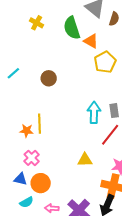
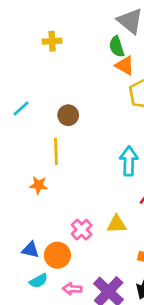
yellow cross: (37, 23) -> (52, 41), turned -32
green semicircle: (72, 28) -> (117, 47), moved, size x0.7
yellow line: (40, 124) -> (56, 152), moved
pink cross: (32, 158) -> (82, 230), moved

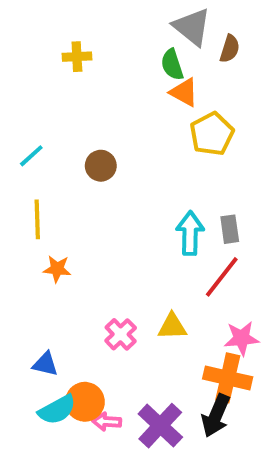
yellow line: (56, 152) -> (37, 219), moved
orange circle: (57, 255) -> (85, 402), moved
cyan semicircle: (39, 281) -> (57, 410), size x1.4

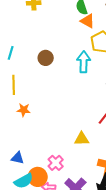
cyan line: (31, 156) -> (11, 53), turned -32
cyan arrow: (190, 233) -> (84, 62), moved
pink cross: (121, 334) -> (56, 163), moved

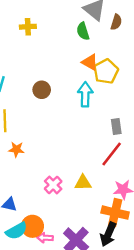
orange triangle: (88, 21) -> (90, 62), moved
pink cross: (56, 163) -> (53, 185), moved

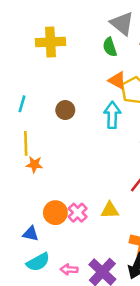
yellow cross: (28, 27) -> (50, 42), size x1.6
orange star: (16, 149) -> (34, 164), moved
orange circle: (32, 226) -> (55, 213), moved

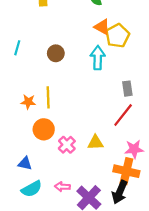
yellow line: (26, 143) -> (48, 97), moved
orange circle: (55, 213) -> (44, 129), moved
pink arrow: (69, 269) -> (62, 187), moved

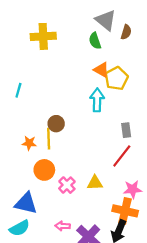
brown circle: (56, 53) -> (56, 124), moved
blue triangle: (25, 163) -> (26, 203), size x1.6
cyan semicircle: (32, 189) -> (20, 228), moved

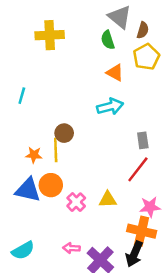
yellow pentagon: (116, 78) -> (146, 57), moved
cyan arrow: (97, 100) -> (110, 106), turned 75
blue triangle: (26, 203) -> (28, 190), moved

